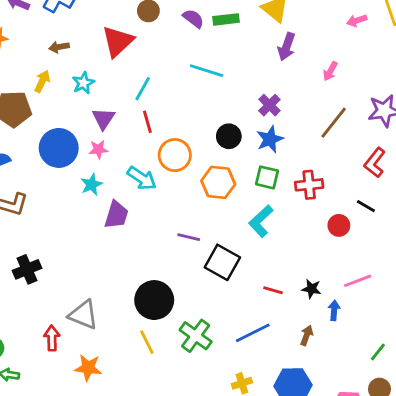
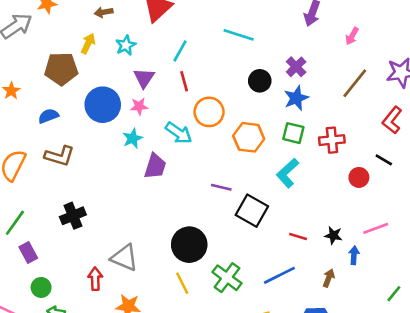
black circle: (229, 136) -> (260, 81), moved

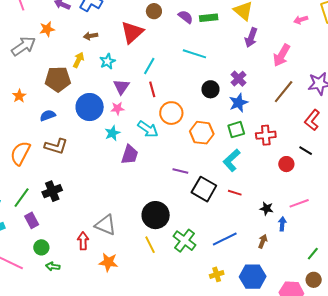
pink arrow: (352, 36) -> (282, 55), size x1.6
green square: (293, 133) -> (236, 130), turned -30
black cross: (73, 216) -> (52, 191), moved
red line: (298, 236) -> (235, 193), moved

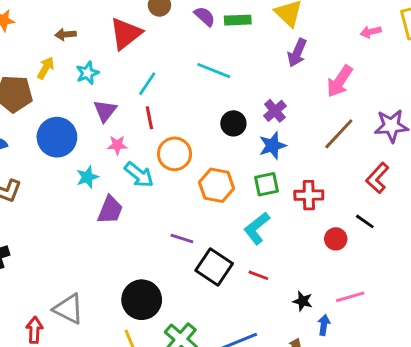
pink star: (118, 108) -> (117, 145), moved

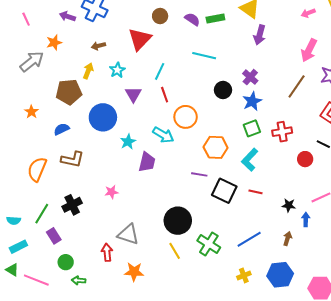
pink arrow: (340, 81) -> (309, 50), moved
pink star: (117, 145) -> (111, 192), moved
orange hexagon: (217, 185) -> (216, 147), moved

